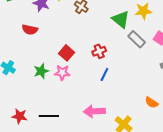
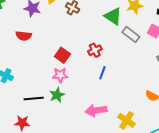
green star: (41, 71) -> (57, 95), moved
black line: (49, 116) -> (34, 99), moved

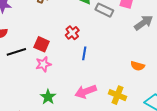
green star: (57, 95) -> (48, 97), moved
black line: (34, 99) -> (16, 52), moved

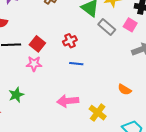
blue line: (84, 53) -> (76, 64), turned 72
green star: (48, 97) -> (16, 95), moved

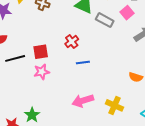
pink square: (130, 25) -> (127, 13), turned 32
red square: (37, 44) -> (41, 52), turned -35
green star: (16, 95) -> (32, 115), moved

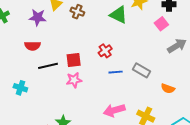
gray rectangle: (105, 20) -> (142, 70), moved

